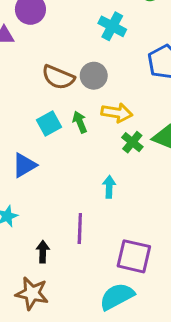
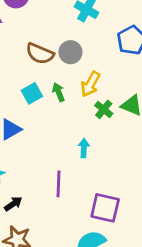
yellow arrow: (117, 113) -> (90, 84), turned 110
black arrow: (43, 252) -> (13, 204), moved, turned 54

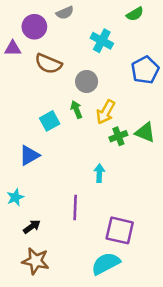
brown semicircle: (40, 54) -> (48, 64), moved
green arrow: (58, 92) -> (76, 109), moved
green cross: (104, 109) -> (118, 136), turned 30

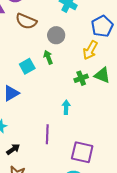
yellow arrow: (106, 112) -> (90, 50), moved

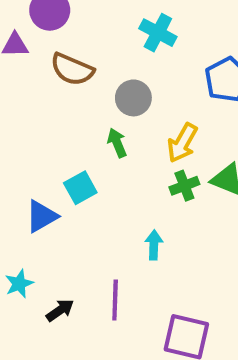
yellow arrow: (90, 50) -> (182, 143), moved
cyan square: (27, 66) -> (80, 188), moved
black arrow: (13, 149) -> (60, 310), moved

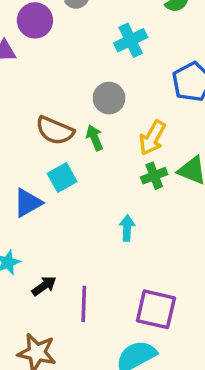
cyan cross: (158, 33) -> (131, 40), turned 36
brown semicircle: (72, 69) -> (55, 131), moved
purple line: (115, 300) -> (84, 304), moved

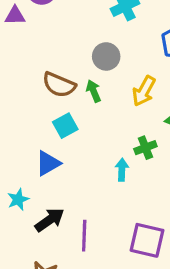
green cross: (154, 176) -> (145, 148), moved
blue triangle: (28, 203) -> (48, 163), moved
black arrow: (44, 286) -> (50, 220), size x1.4

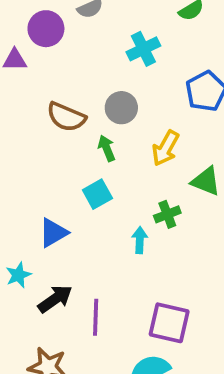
brown semicircle: (59, 85) -> (66, 117), moved
cyan square: (65, 126) -> (97, 194), moved

